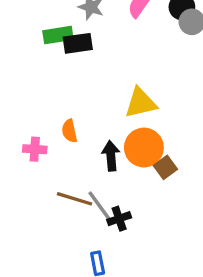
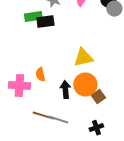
pink cross: (35, 149) -> (19, 86), size x1.5
gray line: (99, 205) -> (58, 120), turned -36
black cross: (119, 219) -> (96, 128), moved

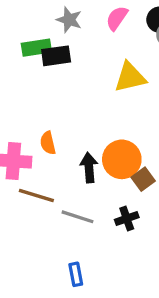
yellow triangle: (83, 58) -> (130, 77), moved
brown line: (43, 116) -> (36, 195), moved
black cross: (96, 128) -> (127, 218), moved

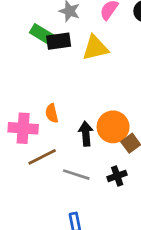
green rectangle: (36, 48) -> (42, 34), turned 40
yellow triangle: (130, 77) -> (95, 48), moved
brown line: (36, 195) -> (42, 157), turned -44

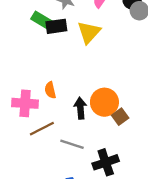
yellow triangle: (95, 48) -> (89, 32), turned -35
black cross: (117, 176) -> (106, 162), moved, size x1.5

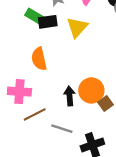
orange semicircle: (50, 90) -> (39, 59), moved, size x1.5

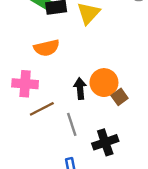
orange semicircle: (39, 59) -> (47, 48), turned -90
gray line: (62, 129) -> (72, 124), turned 54

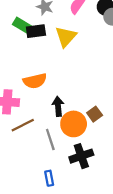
orange semicircle: (47, 48) -> (35, 81), moved
orange circle: (104, 83) -> (74, 124), moved

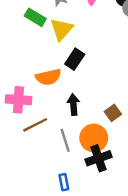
black rectangle: (36, 31) -> (75, 59), moved, turned -48
yellow triangle: (66, 37) -> (62, 29), moved
orange circle: (74, 124) -> (94, 138), moved

